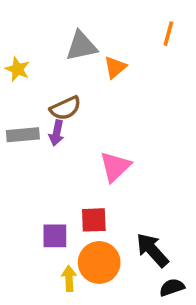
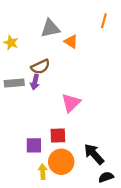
orange triangle: (115, 67) -> (71, 42), turned -48

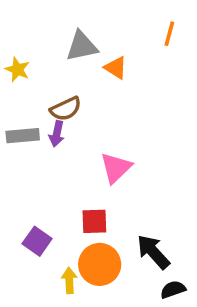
purple square: (34, 145) -> (37, 241), moved, turned 35

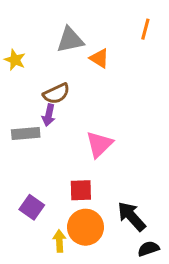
gray rectangle: (23, 136) -> (26, 134), moved

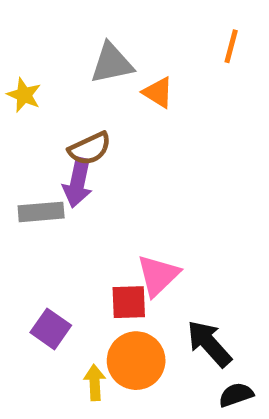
purple arrow: (49, 115) -> (78, 183), size x1.4
pink triangle: (99, 144) -> (158, 275), moved

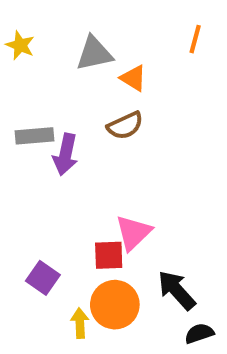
yellow star: (24, 95) -> (20, 45), moved
brown semicircle: (90, 149) -> (125, 126), moved
gray rectangle: (41, 212) -> (35, 136), moved

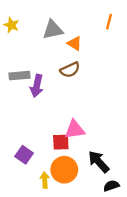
pink triangle: (133, 233) -> (75, 130), turned 35

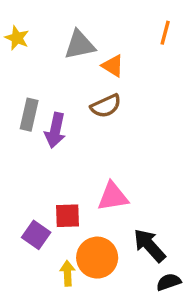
gray rectangle: (19, 76) -> (29, 115), turned -72
red square: (61, 142) -> (67, 216), moved

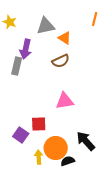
purple arrow: (55, 130) -> (26, 49), moved
pink triangle: (113, 197) -> (65, 101), moved
black semicircle: (169, 282) -> (68, 161), moved

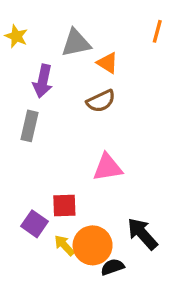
gray rectangle: (17, 66) -> (30, 126), moved
yellow arrow: (39, 157) -> (64, 245), moved, turned -40

